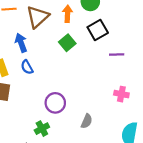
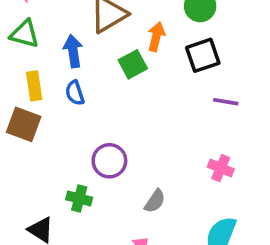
orange arrow: (67, 14) -> (156, 37), moved
green square: (67, 43) -> (133, 64), moved
green cross: (42, 129) -> (79, 198), turned 32

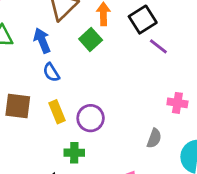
yellow rectangle: (34, 86) -> (57, 112), moved
purple line: (226, 102) -> (158, 46), moved, turned 42
gray semicircle: (155, 201) -> (154, 138), moved

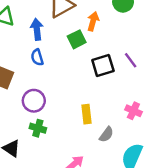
black square: (143, 20) -> (103, 66), moved
yellow rectangle: (57, 112) -> (87, 114), moved
purple circle: (91, 118) -> (34, 101), moved

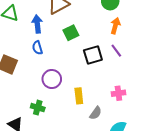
orange arrow: (93, 21) -> (115, 26), moved
purple circle: (34, 101) -> (52, 79), moved
pink cross: (133, 111) -> (118, 93), turned -32

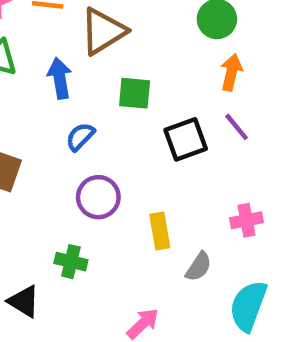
green square: (71, 33) -> (135, 93), turned 35
blue semicircle: (37, 48) -> (80, 137), moved, turned 64

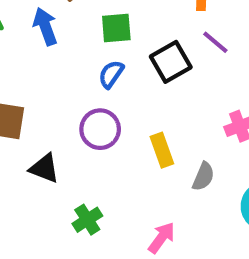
blue semicircle: (80, 137) -> (111, 74), moved
green cross: (71, 262) -> (87, 220), moved, turned -36
black triangle: (24, 301) -> (44, 168), moved

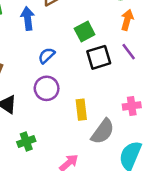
green square: (116, 28) -> (85, 31), moved, turned -36
blue semicircle: (111, 74) -> (47, 56), moved
gray semicircle: (203, 177) -> (103, 131), size x1.5

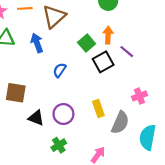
orange arrow: (127, 20) -> (108, 35), moved
purple circle: (47, 88) -> (63, 114), moved

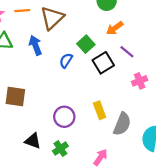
orange arrow: (108, 35) -> (115, 28), moved, turned -126
blue semicircle: (60, 70) -> (66, 61), moved
pink cross: (139, 96) -> (140, 81), moved
black triangle: (36, 118) -> (33, 141), moved

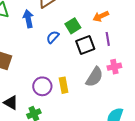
purple line: (127, 52) -> (108, 39), turned 32
yellow rectangle: (100, 110) -> (64, 85), moved
gray semicircle: (122, 124) -> (94, 77), moved

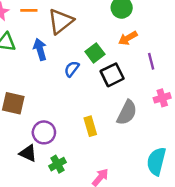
purple line: (108, 39) -> (151, 61), moved
pink cross: (114, 67) -> (162, 98), moved
purple circle: (42, 86) -> (44, 132), moved

